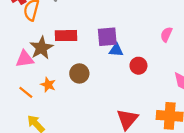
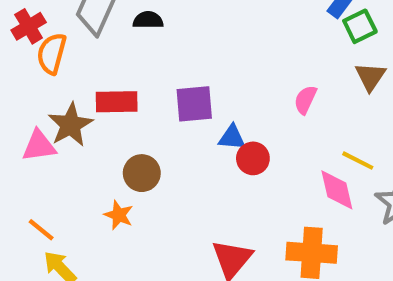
blue triangle: (116, 50) -> (232, 137), moved
orange star: (48, 85) -> (119, 215), moved
orange line: (26, 92) -> (41, 230), moved

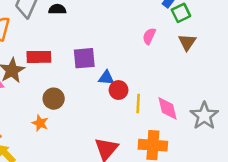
pink semicircle: (305, 100) -> (149, 36), moved
yellow line: (358, 161) -> (138, 103), moved, turned 66

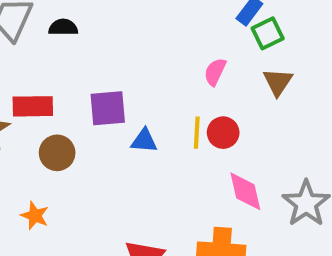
red circle: (119, 90) -> (223, 133), moved
brown circle: (54, 99) -> (57, 153), moved
yellow line: (138, 103) -> (197, 133), moved

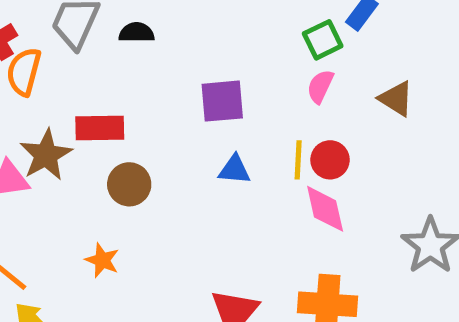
green square: (268, 33) -> (323, 40), moved
brown triangle: (278, 82) -> (396, 99), turned -32
purple square: (108, 108) -> (222, 101), moved
pink diamond: (245, 191) -> (325, 209), moved

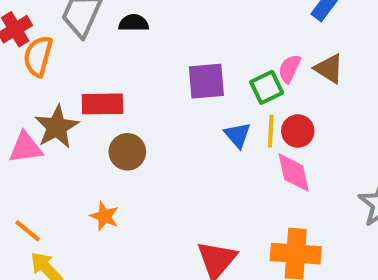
green square: (323, 40) -> (267, 87), moved
brown triangle: (396, 99) -> (329, 69), moved
blue triangle: (234, 170) -> (238, 135), moved, turned 44

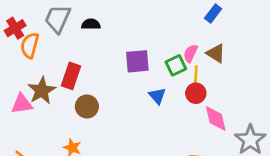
red rectangle: (102, 104) -> (71, 76), turned -70
yellow line: (271, 131) -> (196, 76), moved
pink diamond: (294, 173) -> (216, 118), moved

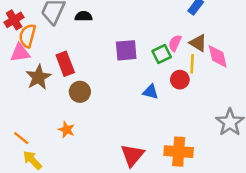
red rectangle: (71, 76) -> (65, 64), turned -40
yellow line: (196, 76) -> (192, 64), moved
blue triangle: (157, 96) -> (151, 92), moved, turned -35
pink triangle: (22, 104) -> (20, 53), moved
pink diamond: (216, 118) -> (218, 56), moved

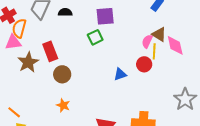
pink semicircle: (175, 43) -> (147, 41), moved
purple square: (126, 50) -> (105, 16), moved
green square: (162, 54) -> (95, 37), moved
blue triangle: (151, 92) -> (120, 74), turned -32
orange star: (66, 130) -> (63, 105), moved

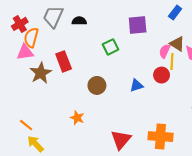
purple square: (105, 16) -> (138, 25), moved
brown circle: (62, 74) -> (97, 85), moved

